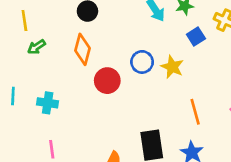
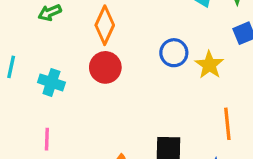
red circle: (107, 81) -> (105, 67), moved

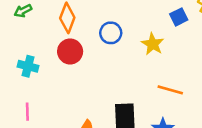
blue circle: (174, 53) -> (111, 33), moved
orange line: (227, 124) -> (170, 90), turned -65

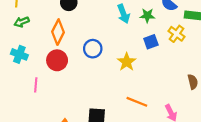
cyan cross: (28, 66) -> (19, 54), moved
pink line: (27, 112) -> (36, 85), moved

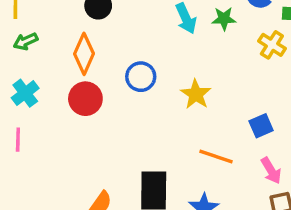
blue square: (151, 42) -> (261, 126), moved
cyan cross: (19, 54) -> (25, 93), turned 35
pink line: (36, 85) -> (18, 140), moved

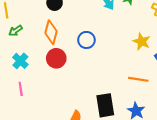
yellow star: (196, 94) -> (142, 42), moved

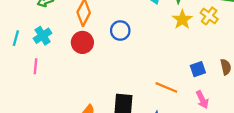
yellow star: (142, 42) -> (182, 19), moved

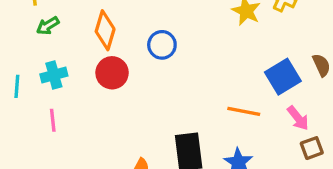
cyan cross: (43, 36) -> (54, 75), turned 30
blue square: (198, 69) -> (283, 77), size x1.5

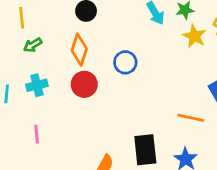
pink line: (53, 120) -> (37, 134), moved

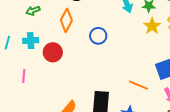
red circle: (84, 84) -> (53, 52), moved

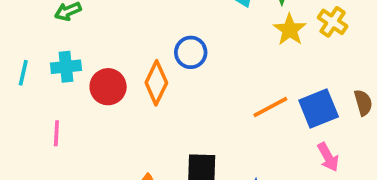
orange diamond: (66, 20) -> (156, 83), moved
orange line: (138, 85) -> (270, 107), moved, turned -48

